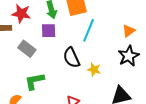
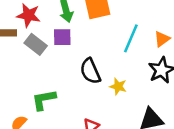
cyan line: (89, 30) -> (131, 38), moved
gray rectangle: (27, 49) -> (36, 44), moved

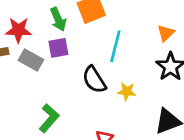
cyan line: (131, 38) -> (115, 46), moved
green L-shape: (44, 100) -> (49, 118), turned 150

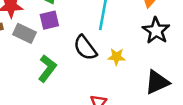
green L-shape: (49, 118) -> (47, 68), moved

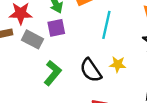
black semicircle: (85, 48) -> (91, 70), moved

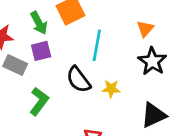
black semicircle: (91, 70) -> (78, 80), moved

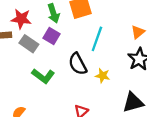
purple square: (41, 51) -> (52, 36), turned 35
green L-shape: (39, 101) -> (43, 76), turned 80

